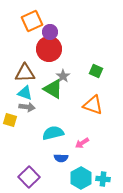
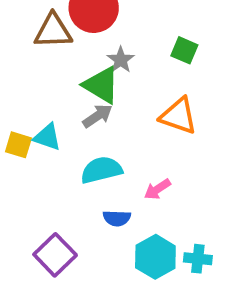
brown triangle: (25, 73) -> (53, 31), moved
cyan triangle: (25, 93) -> (47, 137), moved
gray arrow: (27, 107) -> (98, 116), moved, turned -42

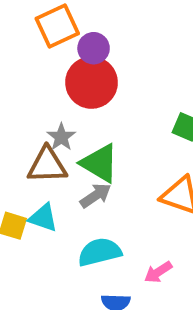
brown triangle: (53, 31) -> (47, 165), moved
gray star: (121, 60) -> (61, 137), moved

